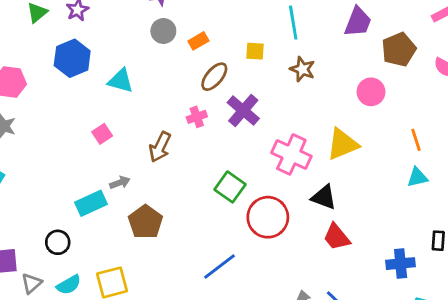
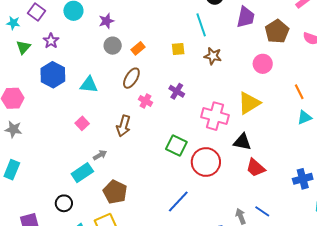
brown ellipse: (214, 77) -> (131, 78), moved
purple cross: (243, 110) -> (177, 91), size x0.7
pink cross: (197, 117) -> (145, 101), turned -32
brown pentagon: (145, 222) -> (115, 192), moved

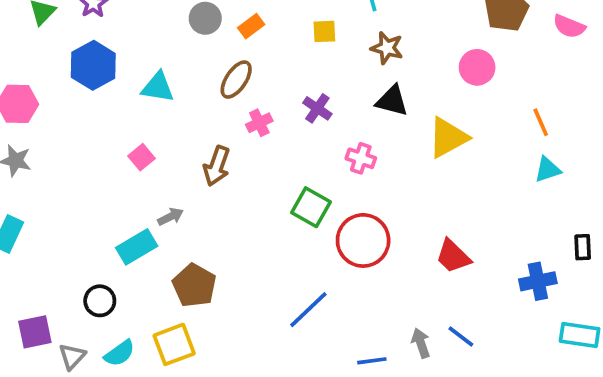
pink cross: (145, 101) -> (259, 123), turned 32
pink cross: (215, 116) -> (361, 158), moved, size x0.6
black triangle: (242, 142) -> (392, 101), moved

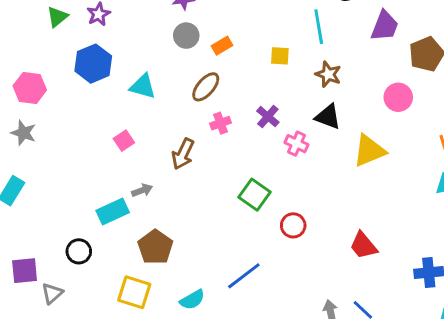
pink cross: (361, 158) -> (297, 144), moved
red circle: (363, 240) -> (293, 225), size x0.6
yellow square: (174, 344) -> (134, 292), turned 32
cyan semicircle: (120, 353) -> (192, 300), moved

